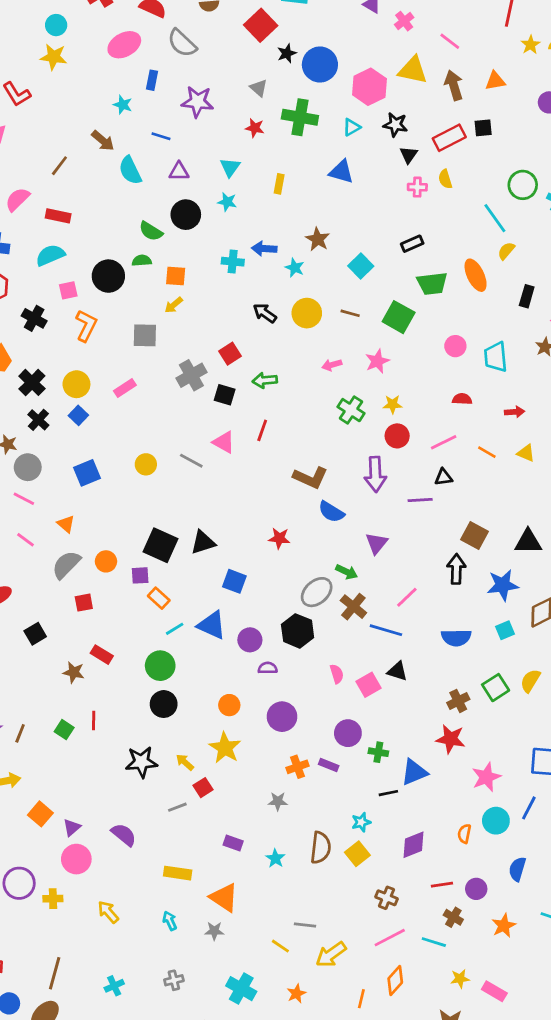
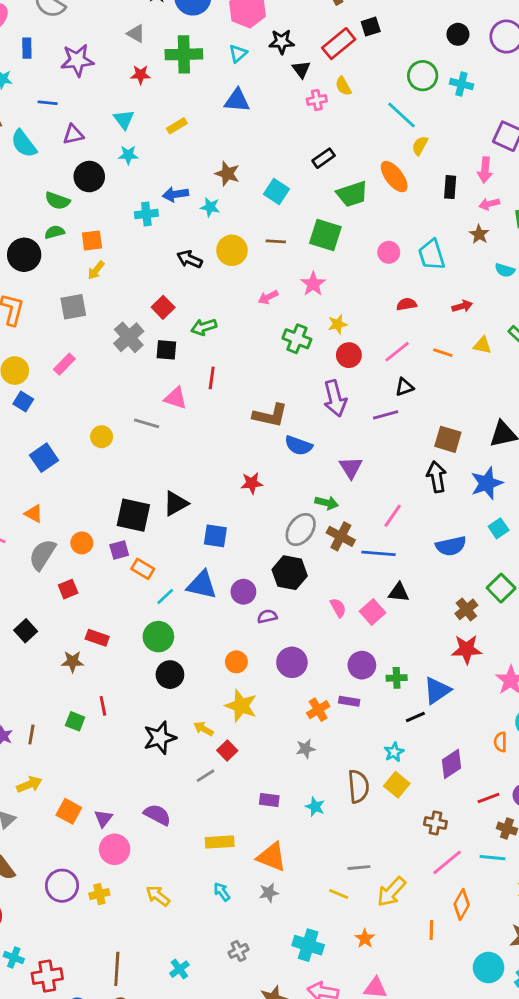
yellow rectangle: (279, 184) -> (177, 126), turned 60

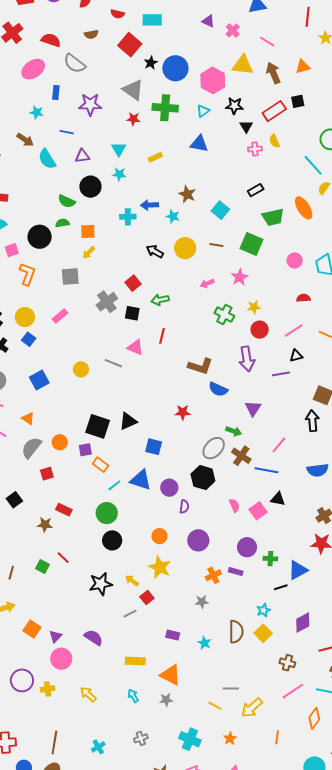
gray triangle: (136, 34) -> (133, 90), size x1.6
purple semicircle: (267, 616) -> (184, 507), turned 104
red line: (103, 706) -> (63, 558), turned -40
orange diamond: (462, 905) -> (314, 718), moved

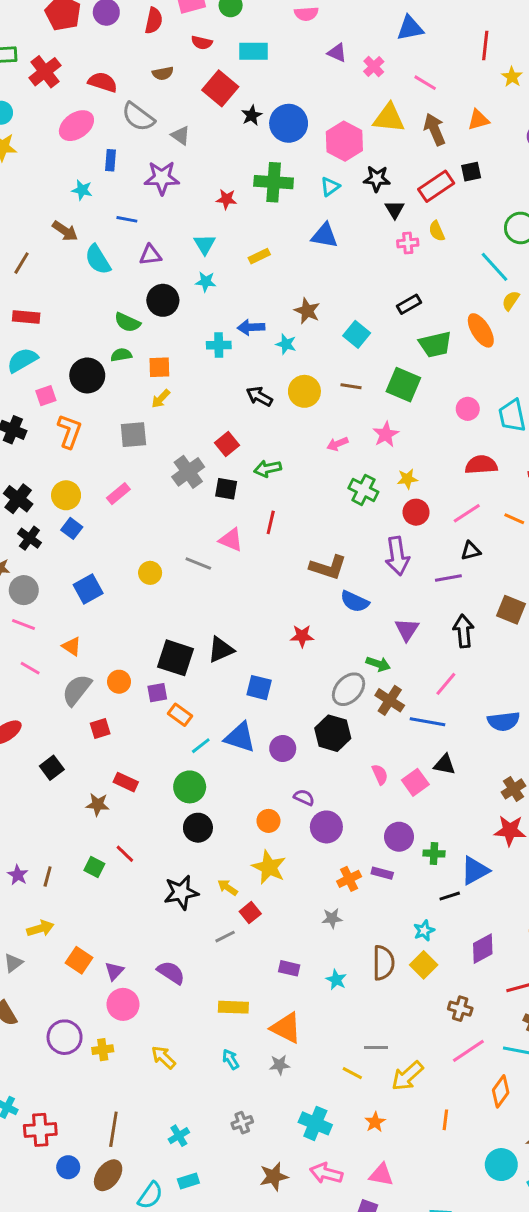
gray triangle: (133, 90) -> (180, 136), moved, size x0.6
red semicircle: (303, 298) -> (481, 465), size x1.5
black arrow: (312, 421) -> (464, 631), moved
purple semicircle: (184, 507) -> (304, 797), moved, turned -72

